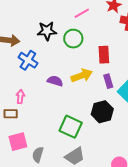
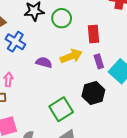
green square: (71, 127) -> (61, 109), turned 35

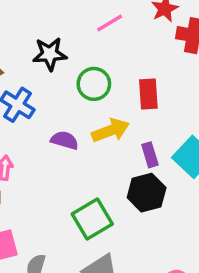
green circle: (62, 18) -> (94, 84), moved
purple rectangle: (99, 61) -> (150, 155), moved

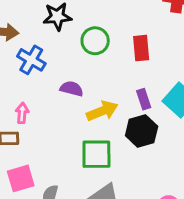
yellow arrow: (111, 130) -> (102, 111), moved
green square: (92, 219) -> (96, 154), turned 32

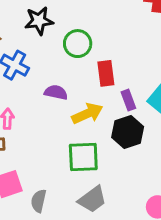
red rectangle: (141, 48) -> (106, 73), moved

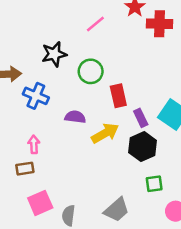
green square: (83, 157) -> (154, 184), moved, size x0.6

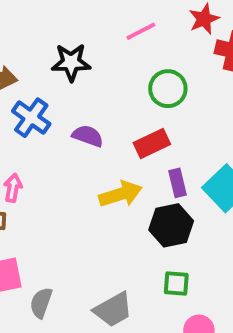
green circle: (91, 71) -> (168, 89), moved
red rectangle: (118, 96) -> (152, 143), turned 65
purple semicircle: (75, 117) -> (88, 136), moved

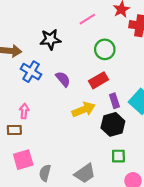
purple semicircle: (88, 136) -> (63, 79), turned 35

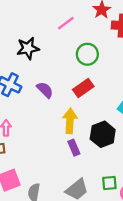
purple rectangle: (114, 101) -> (74, 148), moved
yellow arrow: (84, 110) -> (70, 121), turned -60
green square: (118, 156) -> (109, 183), moved

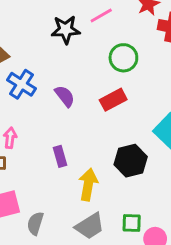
black star: (28, 48) -> (66, 30), moved
yellow arrow: (70, 121) -> (88, 184), moved
purple rectangle: (74, 148) -> (60, 156), moved

